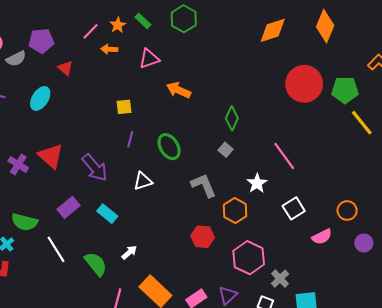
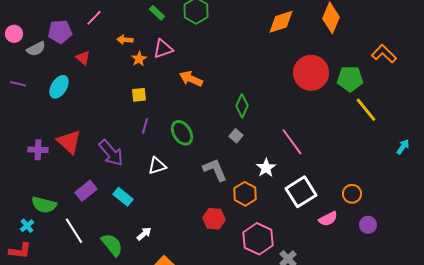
orange star: (118, 25) -> (139, 59), moved
pink line: (90, 31) -> (94, 18), moved
purple cross: (18, 164) -> (38, 150), turned -30
white square: (294, 208) -> (301, 192), size x1.4

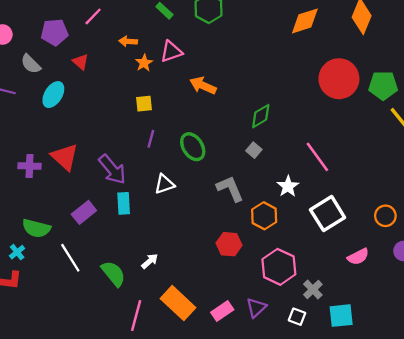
gray semicircle: (36, 49) -> (31, 64), moved, turned 72
green diamond: (242, 106) -> (261, 116), turned 35
cyan rectangle: (123, 197) -> (124, 203), moved, turned 48
pink semicircle: (328, 219) -> (358, 257), moved

